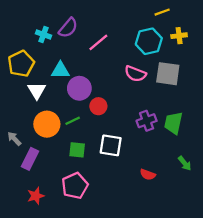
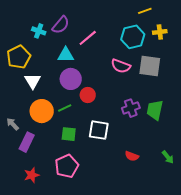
cyan triangle: (60, 70) -> (66, 55), moved
green arrow: (185, 163) -> (168, 157), moved

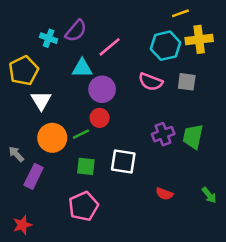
yellow cross: (160, 32) -> (199, 39), size x1.5
gray square: (150, 66) -> (187, 82), size x0.7
purple circle: (71, 79) -> (102, 89), moved
red circle: (88, 95) -> (100, 118), moved
red star: (32, 175) -> (22, 225), moved

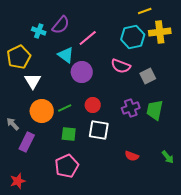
cyan triangle: (82, 68) -> (66, 55), turned 36
gray square: (187, 82) -> (148, 76), moved, turned -35
red circle: (100, 118) -> (93, 105), moved

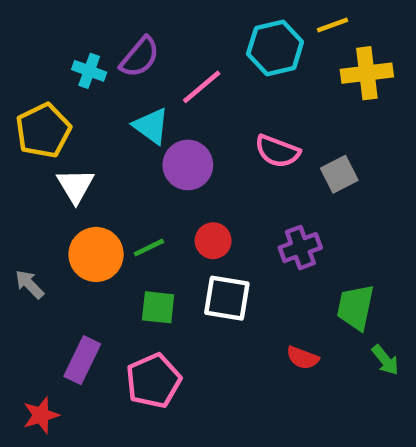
cyan hexagon: (133, 37) -> (275, 48), moved
green trapezoid: (155, 110) -> (355, 307), moved
purple rectangle: (27, 142) -> (82, 360), moved

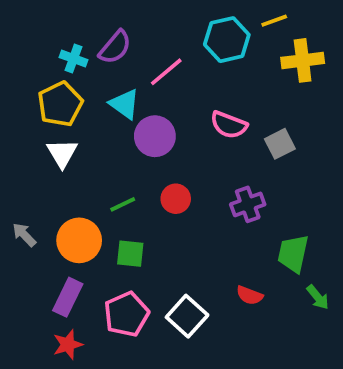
yellow pentagon: (43, 131) -> (60, 104), moved
orange circle: (96, 254) -> (79, 240), moved
white square: (227, 298) -> (187, 316), moved, turned 33
red star: (41, 415) -> (68, 345), moved

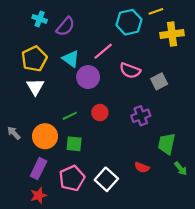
cyan cross: (73, 59) -> (40, 19), moved
pink line: (166, 72) -> (103, 51), moved

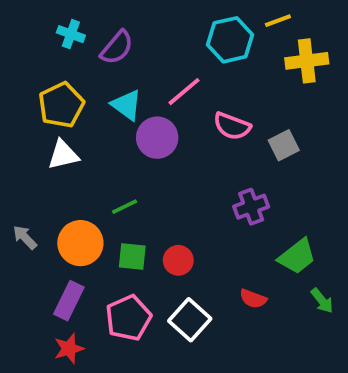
white triangle: (35, 87) -> (63, 155), turned 48
red circle: (100, 113) -> (178, 260), moved
green trapezoid: (167, 144) -> (297, 256), turned -140

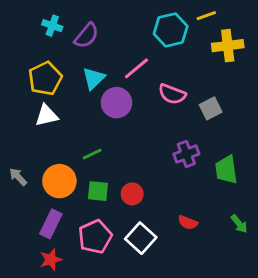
cyan triangle: (126, 105) -> (94, 78), turned 40
green trapezoid: (297, 256) -> (226, 170), moved, turned 120

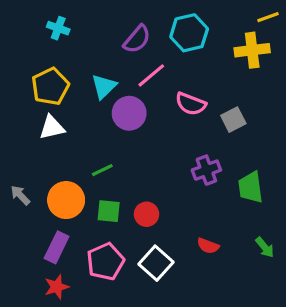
yellow line: (206, 16) -> (268, 17), moved
purple semicircle: (87, 36) -> (137, 39), moved

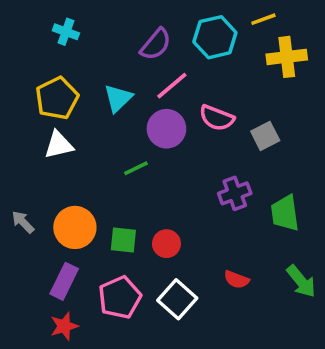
yellow line: (268, 17) -> (263, 19), moved
purple circle: (129, 113) -> (166, 129), moved
green line: (102, 170) -> (136, 168), moved
green arrow: (265, 247) -> (301, 281), size x1.4

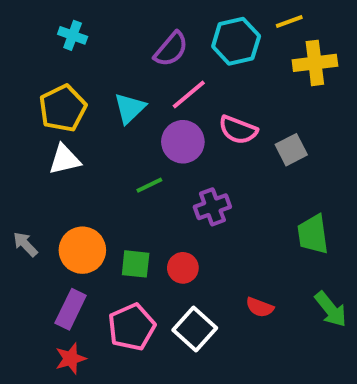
purple cross: (235, 193) -> (212, 207), moved

